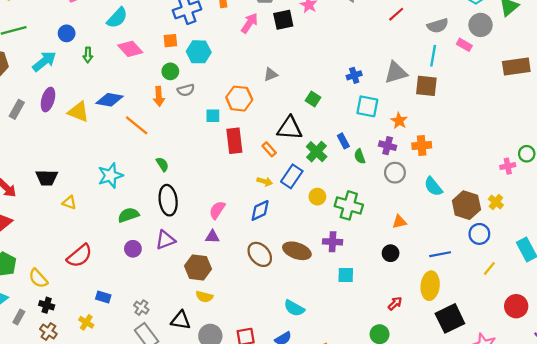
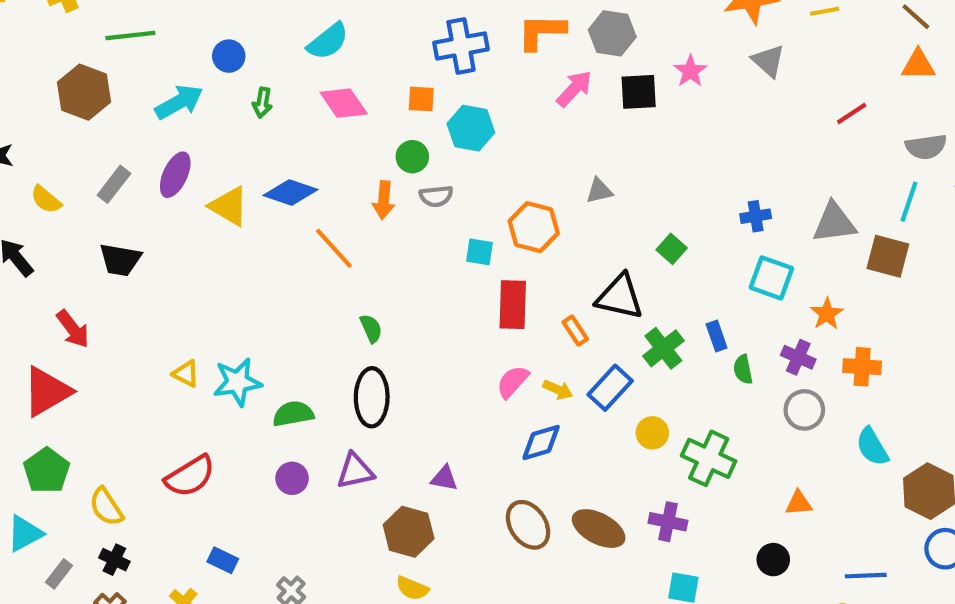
cyan star: (110, 176) -> (237, 382), moved
black trapezoid: (47, 178) -> (120, 260), moved
pink semicircle: (217, 210) -> (513, 382), moved

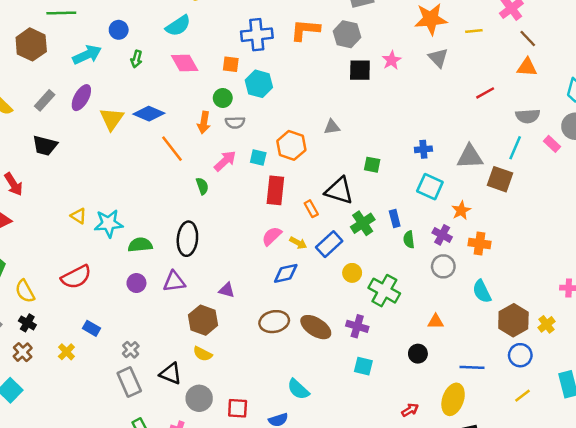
pink arrow: (574, 89) -> (225, 161), moved
yellow triangle: (229, 206) -> (112, 119), turned 30
green square: (672, 249) -> (372, 165), turned -35
green semicircle: (371, 328) -> (202, 186), moved
brown ellipse: (528, 525) -> (274, 322), turned -72

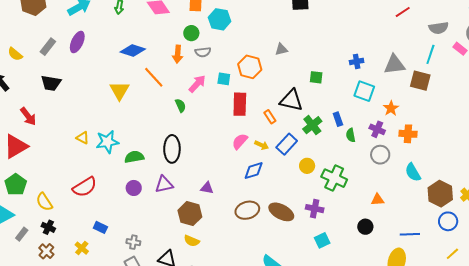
yellow triangle: (112, 119) -> (119, 91), moved
gray cross: (131, 350) -> (133, 242), turned -32
cyan square: (363, 366) -> (322, 240), turned -35

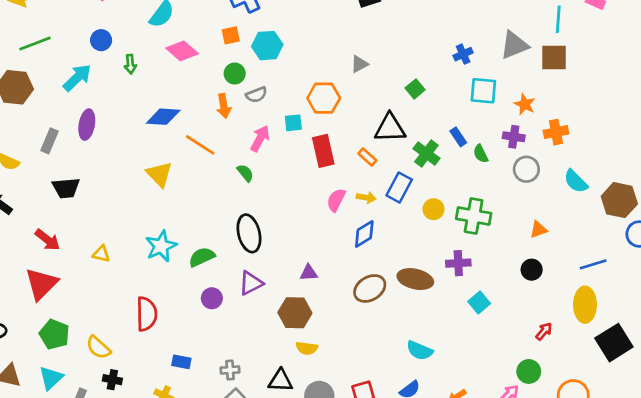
green square: (316, 77) -> (415, 89), turned -32
yellow triangle: (83, 138) -> (101, 254), moved
red semicircle: (85, 187) -> (147, 314), turned -45

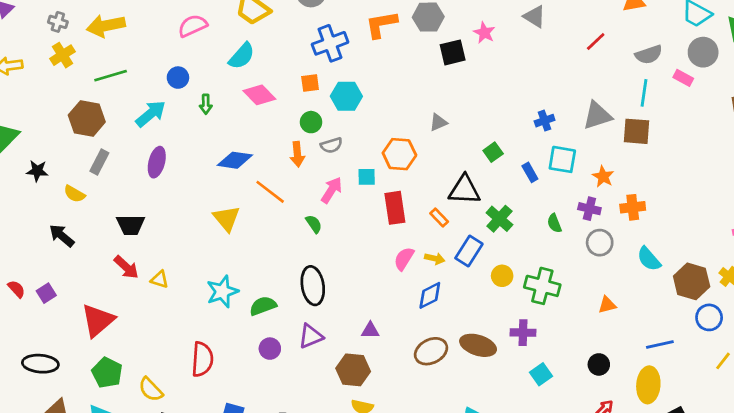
blue rectangle: (458, 137) -> (530, 172), moved
gray rectangle: (49, 141) -> (99, 162), moved
red arrow: (47, 240) -> (126, 267), moved
yellow triangle: (101, 254) -> (160, 279), moved
black circle: (532, 270) -> (599, 364), moved

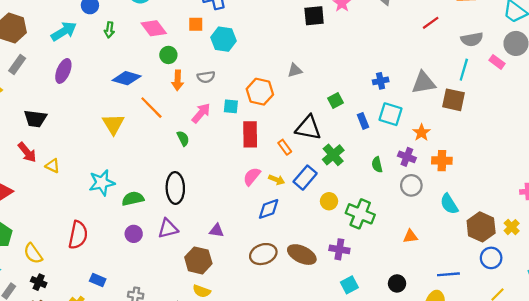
green circle: (311, 122) -> (168, 55), moved

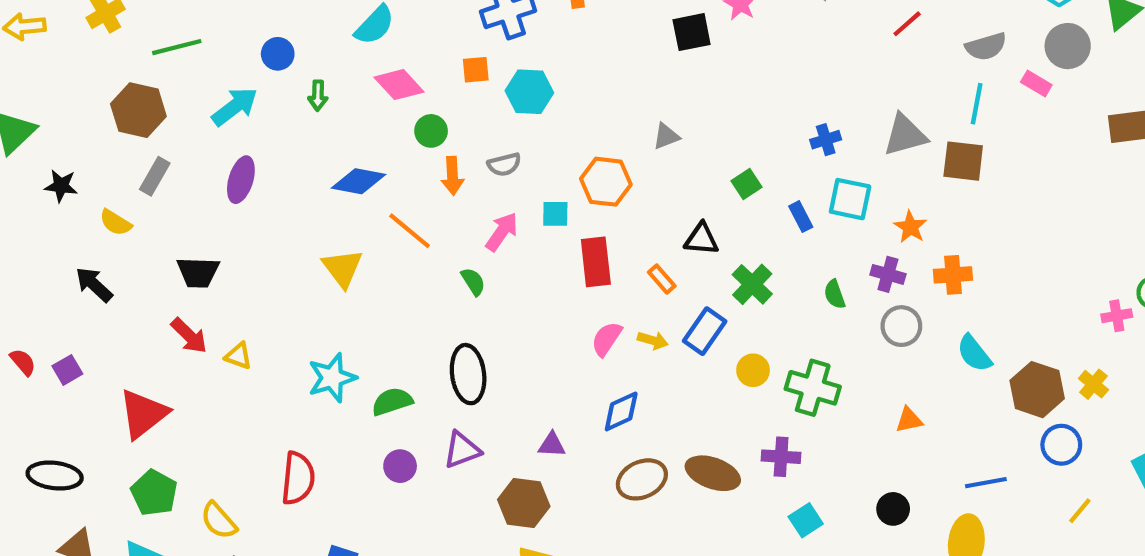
black triangle: (308, 128) -> (701, 239), size x0.7
blue diamond: (269, 209) -> (621, 411), moved

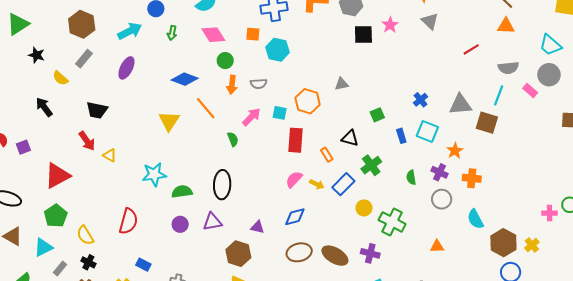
blue cross: (826, 140) -> (420, 100), turned -32

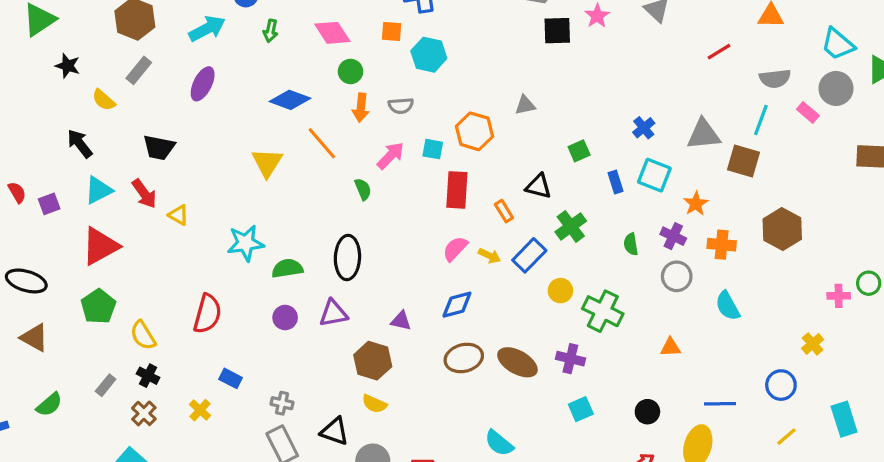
brown hexagon: (503, 243) -> (782, 229), moved
cyan triangle: (43, 247) -> (98, 190), moved

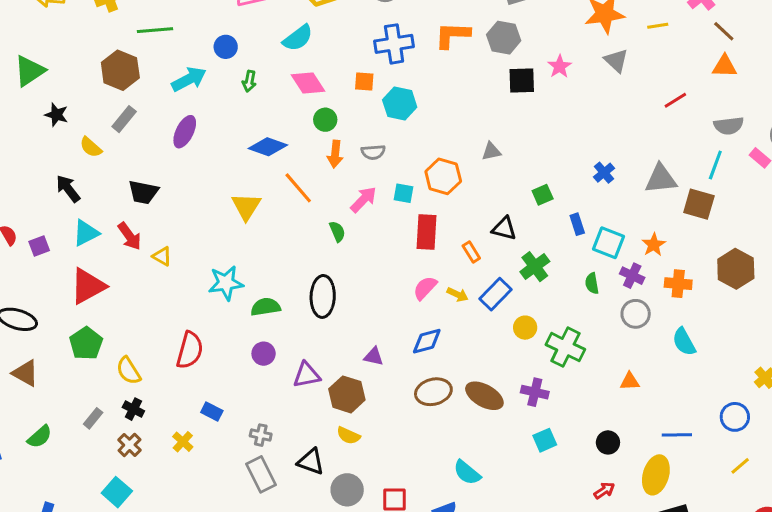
cyan square: (654, 175) -> (608, 243), moved
purple triangle: (333, 313) -> (307, 375), moved

